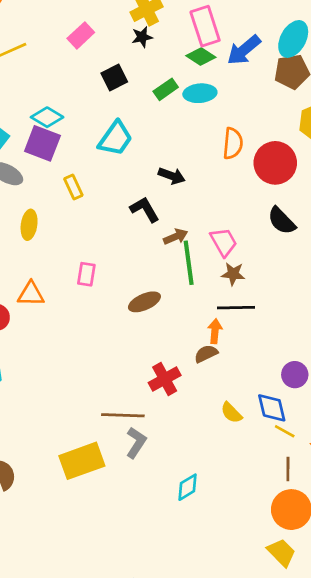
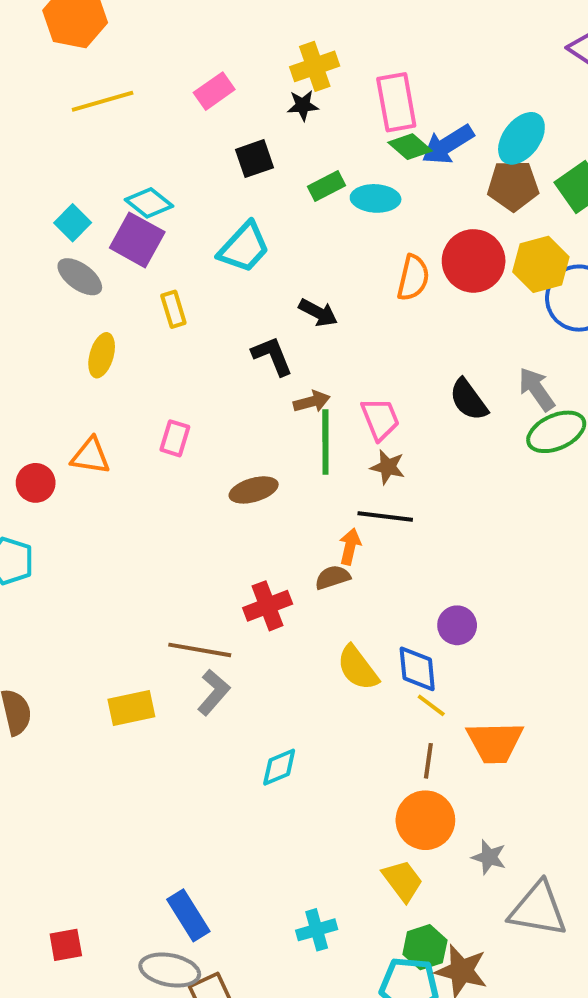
green diamond: (201, 56) -> (410, 147), moved
red circle: (275, 163) -> (474, 261), moved
yellow semicircle: (231, 413) -> (358, 668), size x1.4
yellow rectangle: (82, 461) -> (131, 708), size x0.7

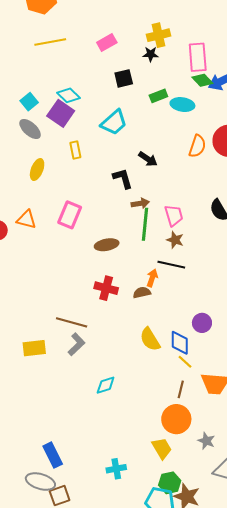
pink rectangle: (175, 438) -> (70, 215), size x1.5
red cross: (268, 606) -> (106, 288), moved, turned 30

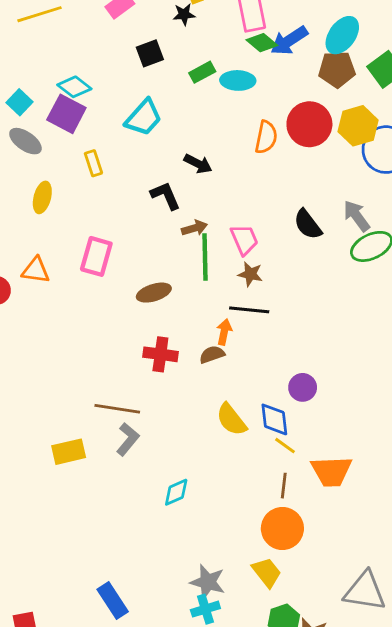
gray star: (206, 441) -> (208, 582), moved, size x1.4

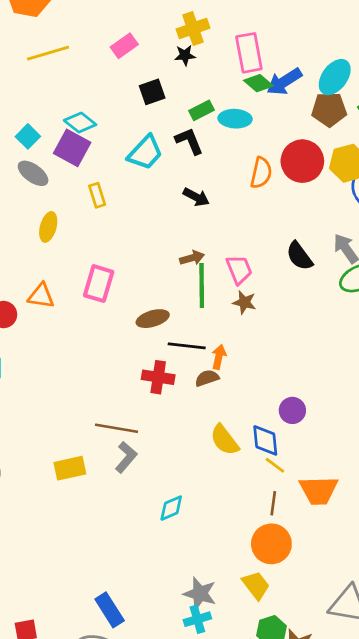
black L-shape: (165, 196) -> (189, 141), moved
black line: (249, 310) -> (187, 346), moved

